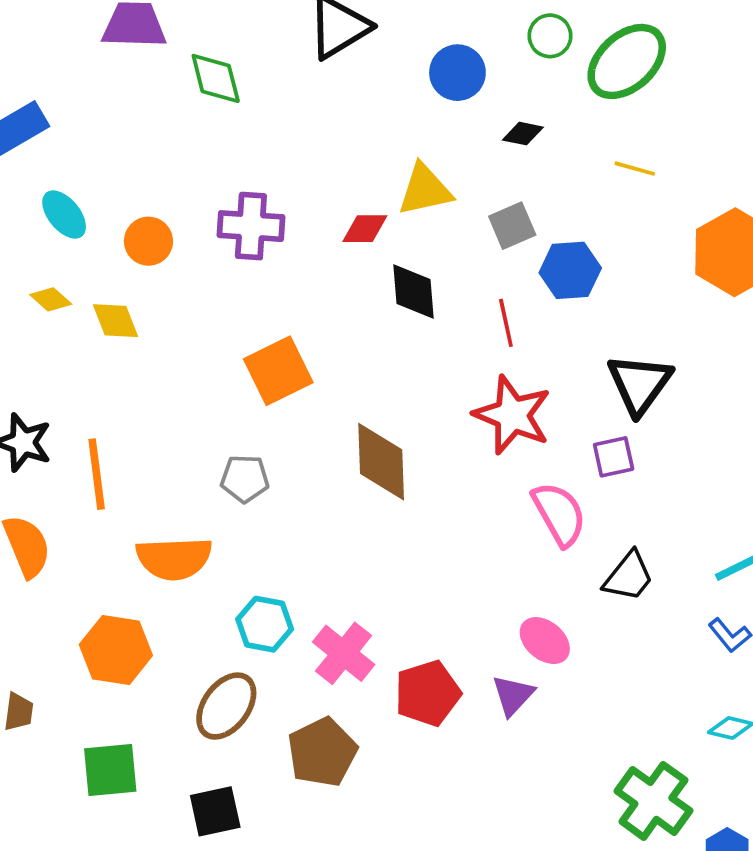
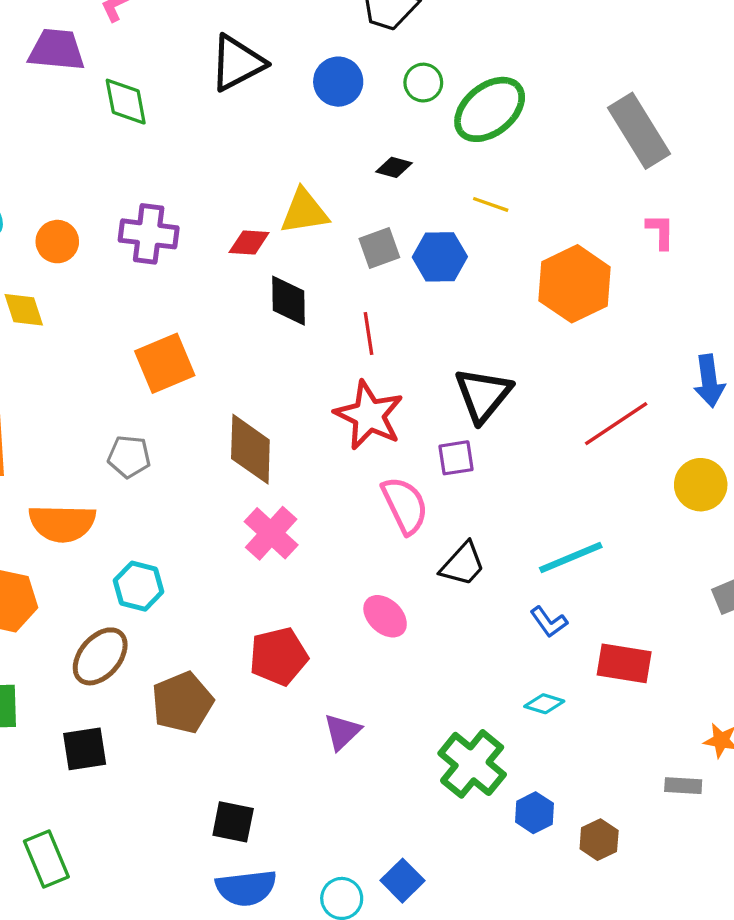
blue circle: (457, 73) -> (338, 82), moved
blue hexagon: (570, 270) -> (440, 257), moved
pink cross: (344, 653) -> (271, 533), moved
purple triangle: (513, 695) -> (342, 732), moved

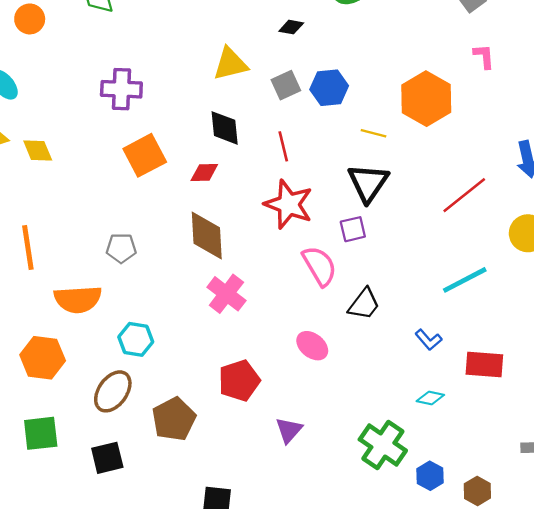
yellow line: (491, 204) -> (374, 133), moved
orange circle: (57, 242) -> (30, 19), moved
red diamond: (249, 243) -> (204, 172), moved
orange square: (165, 363) -> (145, 155), moved
cyan line: (571, 557) -> (465, 280), moved

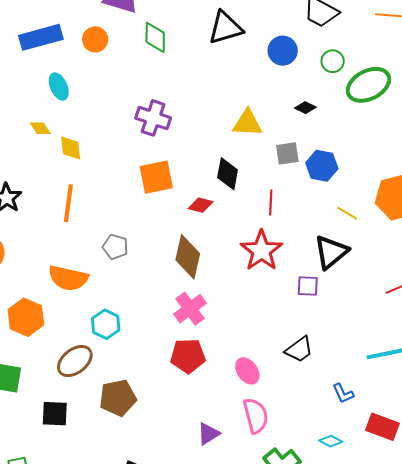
orange line: (28, 247) -> (68, 203), moved
pink semicircle: (320, 266) -> (256, 416), moved
red pentagon: (239, 381) -> (188, 356), moved

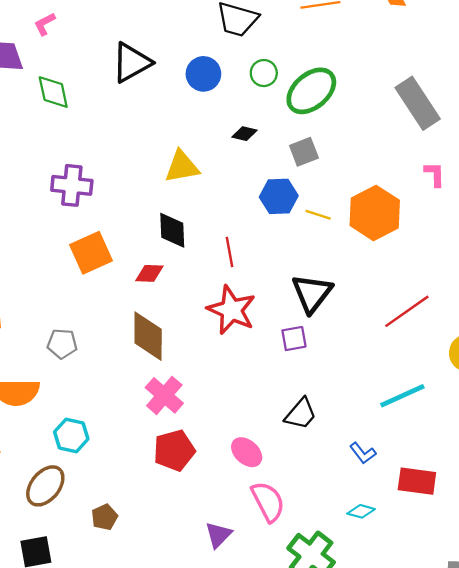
gray square: (287, 153) -> (304, 152), moved
yellow line: (347, 213) -> (318, 215), moved
brown pentagon: (118, 398) -> (104, 517), size x0.6

